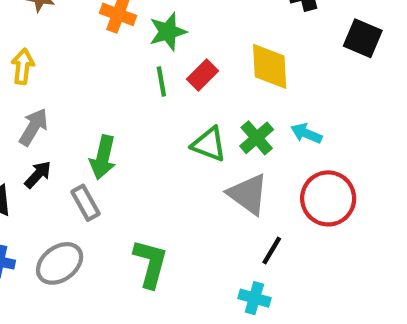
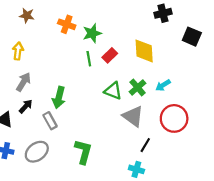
cyan arrow: (306, 133) -> (163, 85), turned -56

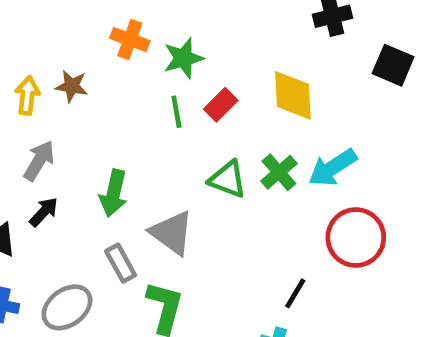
brown star: (27, 15) -> (72, 86), moved
cyan arrow: (163, 85) -> (333, 168), size x1.5
gray triangle: (133, 116) -> (172, 233), moved
gray rectangle: (50, 121) -> (121, 263), moved

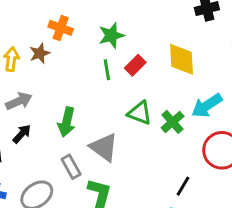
orange cross: (130, 40) -> (61, 28), moved
brown star: (72, 86) -> (40, 53), turned -30
gray arrow: (39, 161) -> (19, 101), turned 35
green cross: (279, 172) -> (173, 122), moved

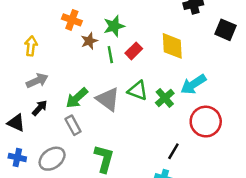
brown star: (40, 53) -> (89, 41), moved
green arrow: (67, 122) -> (77, 98), turned 35
gray triangle: (104, 147) -> (108, 99), moved
gray rectangle: (71, 167) -> (73, 125), moved

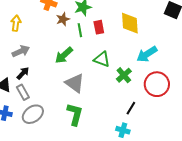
red rectangle: (134, 51) -> (99, 27), turned -56
green arrow: (77, 98) -> (64, 55), moved
green cross: (165, 98) -> (124, 75), moved
gray triangle: (108, 99) -> (75, 83), moved
gray rectangle: (73, 125) -> (23, 92), moved

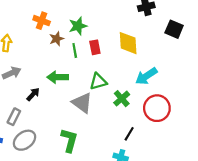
green arrow: (64, 55) -> (58, 77), turned 42
green triangle: (102, 59) -> (98, 81), turned -36
black arrow: (23, 73) -> (33, 94), moved
gray triangle: (75, 83) -> (82, 103), moved
gray rectangle: (23, 92) -> (14, 117), turned 56

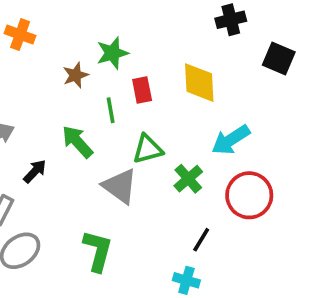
orange cross: (42, 21) -> (20, 35), moved
green line: (75, 51) -> (111, 110), moved
green arrow: (58, 77) -> (77, 142), turned 48

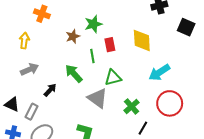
green cross: (188, 179) -> (132, 106), moved

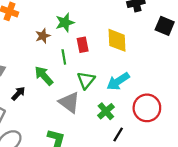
cyan arrow: (159, 72) -> (118, 81), moved
green triangle: (113, 78) -> (86, 80), turned -36

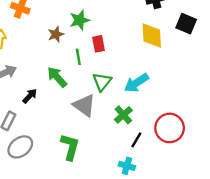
yellow diamond: (117, 40) -> (152, 36), moved
red circle: (147, 108) -> (170, 128), moved

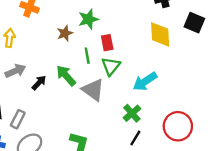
green triangle: (102, 82) -> (111, 66), moved
black arrow: (30, 96) -> (39, 83), moved
gray triangle: (84, 105) -> (93, 90), moved
black line: (136, 140) -> (135, 138), moved

